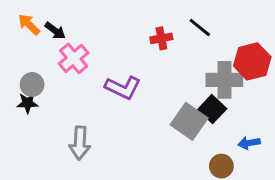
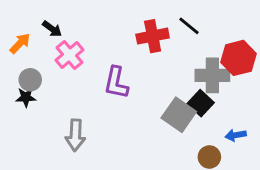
orange arrow: (29, 24) -> (20, 43), moved, turned 90
red cross: (161, 38) -> (153, 36), size x1.5
purple L-shape: (123, 88) -> (116, 83), turned 76

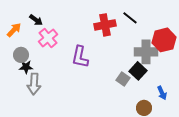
black star: (26, 97) -> (26, 67), moved
gray square: (179, 115) -> (123, 79), size x0.6
gray arrow: (75, 135) -> (34, 84), moved
blue arrow: (236, 135) -> (162, 93), turned -104

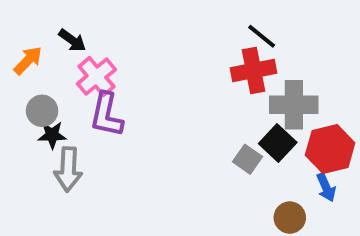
red cross: (105, 25) -> (254, 71), moved
red hexagon: (164, 40) -> (330, 149), moved
purple L-shape: (80, 57) -> (106, 115), moved

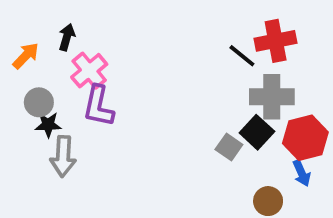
black line: (262, 36) -> (242, 56), moved
black arrow: (72, 40) -> (67, 37), turned -110
red cross: (254, 71) -> (276, 41), moved

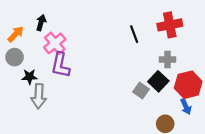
black line: (242, 56) -> (134, 34), moved, turned 30
gray cross: (272, 97) -> (167, 59), size x0.6
gray circle: (39, 102) -> (15, 57), moved

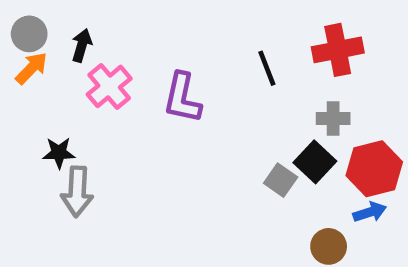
gray circle: (15, 57) -> (29, 34), moved
purple L-shape: (61, 65) -> (182, 98), moved
blue arrow: (186, 107) -> (370, 212), turned -84

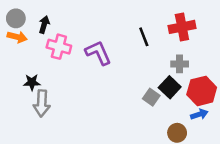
orange arrow: (31, 68) -> (17, 37), turned 60
pink cross: (109, 86) -> (59, 47), turned -35
purple L-shape: (182, 98) -> (98, 53), turned 144

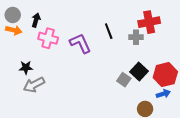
black line: (144, 37) -> (109, 31), moved
gray cross: (180, 64) -> (136, 37), moved
gray arrow: (42, 103) -> (34, 85), turned 60

